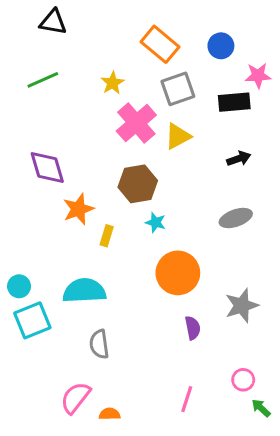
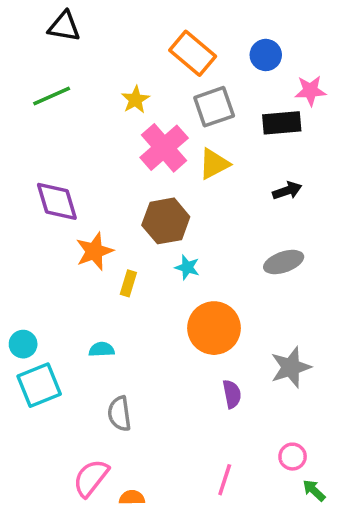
cyan semicircle: (84, 291) -> (102, 349), size x0.5

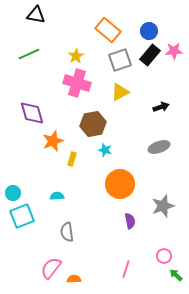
black rectangle: (282, 123) -> (150, 55), moved, turned -45
pink cross: (164, 148) -> (77, 83), moved, turned -32

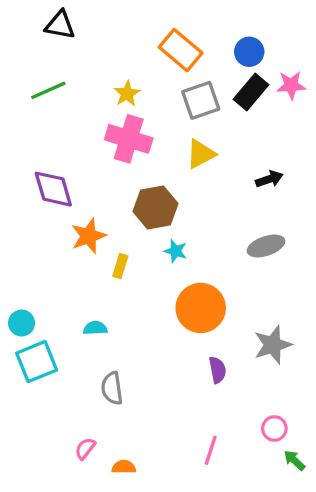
pink semicircle: (51, 268) -> (85, 449), size x0.6

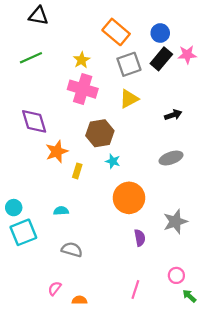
gray semicircle: (112, 388) -> (72, 250), turned 114

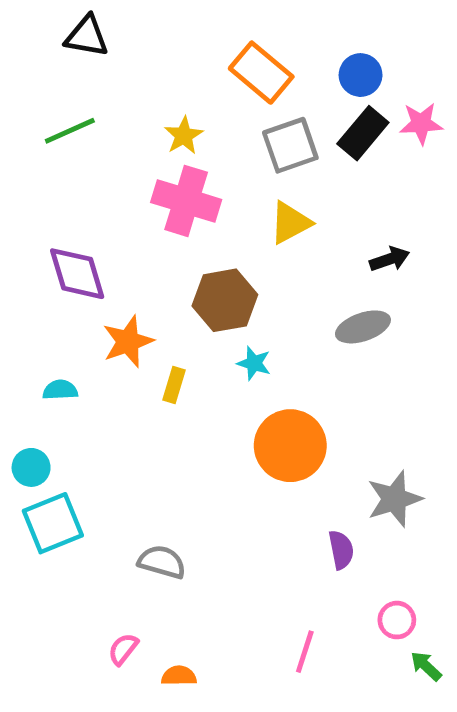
gray ellipse: (171, 158) -> (363, 327), moved
cyan semicircle: (61, 211) -> (60, 390), moved
purple semicircle: (140, 238) -> (341, 550), moved

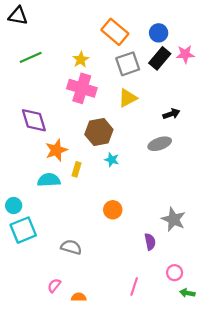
black triangle: (87, 36) -> (18, 16), moved
cyan semicircle: (60, 390) -> (49, 180), moved, size x1.5
orange circle: (290, 446) -> (113, 210), moved, size x0.6
gray star: (394, 499) -> (174, 219), turned -30
green arrow: (426, 666) -> (187, 293), turned -32

